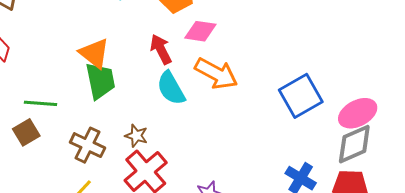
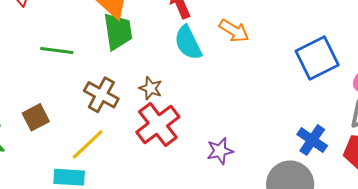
orange arrow: (216, 74) -> (234, 31), size x0.7
brown square: (26, 132) -> (36, 117), moved

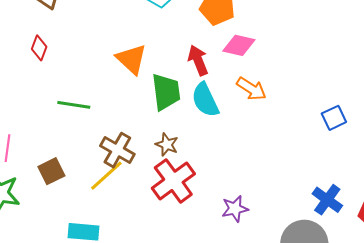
green trapezoid: (118, 31) -> (166, 92), moved
blue square: (317, 58) -> (334, 118), size x0.6
yellow line: (88, 144) -> (106, 176), moved

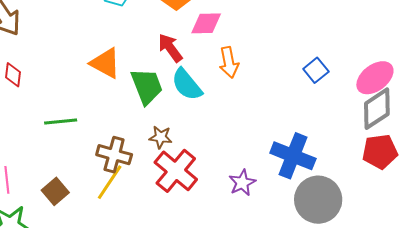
orange arrow: (251, 89) -> (229, 62), turned 60
blue cross: (327, 200) -> (293, 156), moved, size x1.4

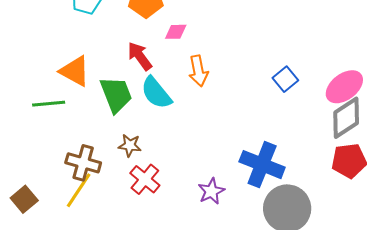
pink diamond: (206, 23) -> (176, 32), size x0.7
green line: (61, 122) -> (49, 104), moved
red cross: (176, 171) -> (145, 179), size x0.7

